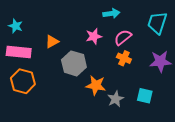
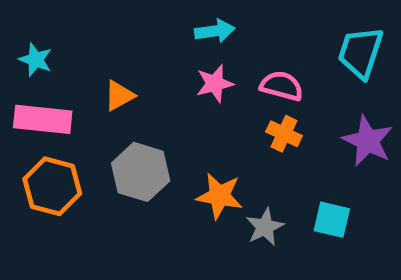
cyan arrow: (111, 13) -> (215, 31), moved
pink semicircle: (123, 37) -> (282, 86), turned 54
purple star: (160, 61) -> (368, 141), turned 30
gray hexagon: (74, 63) -> (141, 172), moved

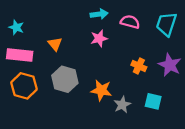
pink semicircle: (282, 86) -> (130, 22), moved
orange triangle: (119, 95) -> (55, 44), turned -40
orange cross: (284, 134) -> (139, 66), moved

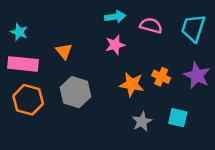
orange star: (101, 90) -> (132, 84), moved

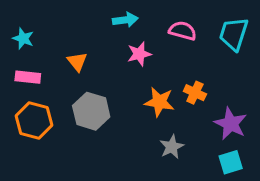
cyan arrow: (115, 17) -> (125, 20), moved
pink rectangle: (23, 64) -> (28, 77), size x0.7
purple star: (197, 75) -> (231, 124), moved
cyan square: (178, 118) -> (231, 162), moved, turned -30

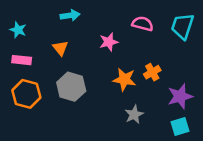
cyan arrow: (125, 20) -> (70, 15), moved
orange cross: (195, 93) -> (152, 72), turned 35
purple star: (231, 124) -> (180, 96), turned 30

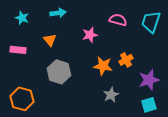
cyan star: (18, 30) -> (22, 18), moved
orange hexagon: (26, 94) -> (22, 99), moved

